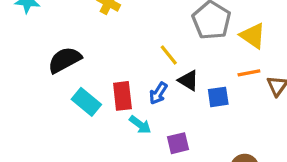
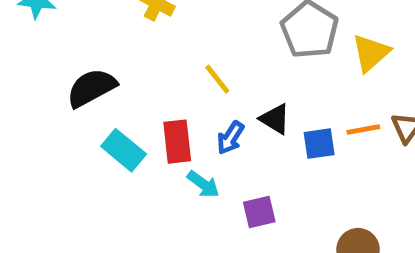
yellow triangle: (253, 36) -> (371, 53), turned 44
yellow line: (169, 55) -> (217, 79), moved
orange line: (249, 73) -> (363, 130), moved

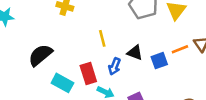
yellow line: (217, 79) -> (102, 38), turned 35

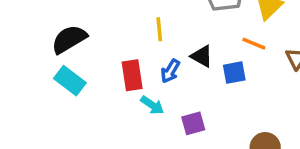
orange line: (180, 49) -> (254, 44), moved, turned 35
cyan rectangle: (62, 83) -> (70, 81), moved

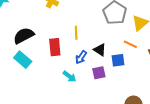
red rectangle: (132, 75) -> (55, 47), moved
purple square: (193, 123) -> (99, 73), moved

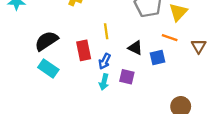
blue arrow: (81, 57) -> (105, 61), moved
purple square: (99, 73) -> (127, 77), moved, turned 32
cyan arrow: (70, 76) -> (104, 82), turned 72

